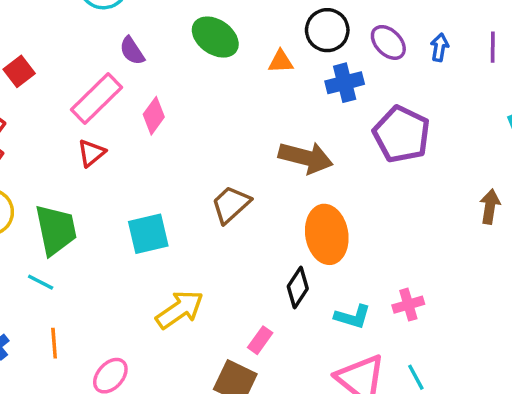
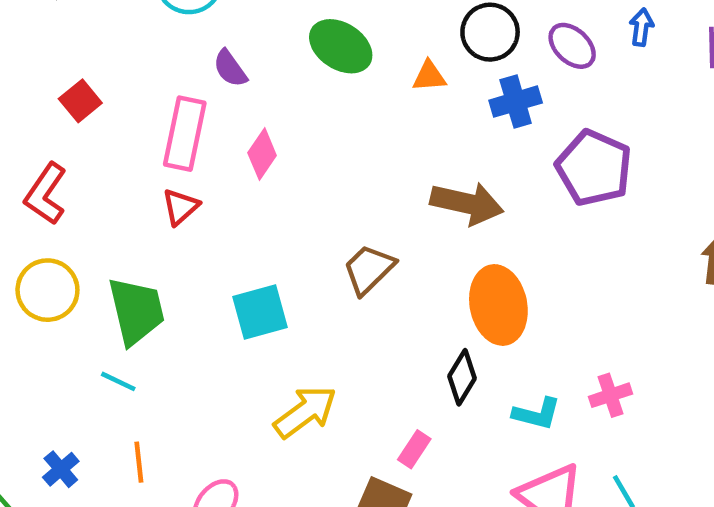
blue arrow: (439, 47) -> (641, 27), moved
pink rectangle: (96, 98) -> (185, 134), turned -32

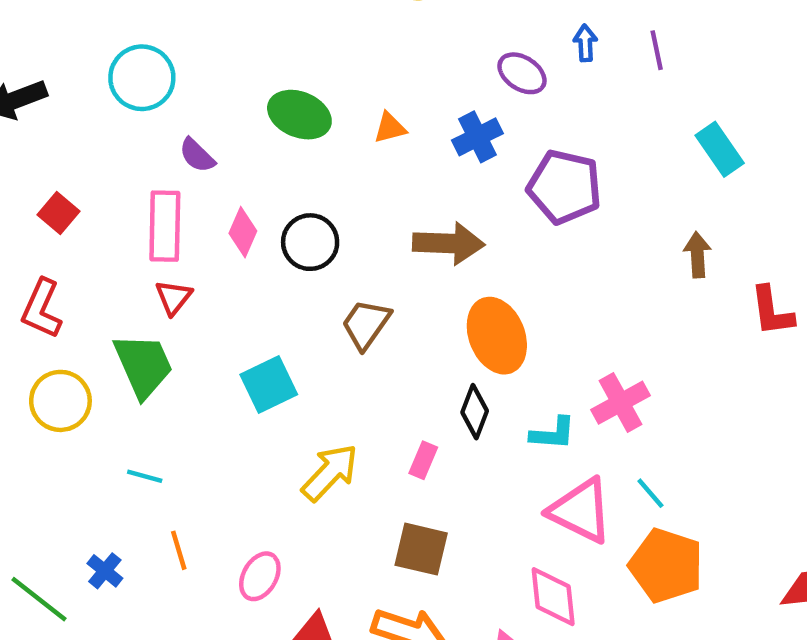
black circle: (490, 32) -> (310, 242), moved
green trapezoid: (136, 311) -> (143, 365), moved
pink cross: (610, 395) -> (621, 403), size x1.4
pink rectangle: (414, 449) -> (423, 460), moved

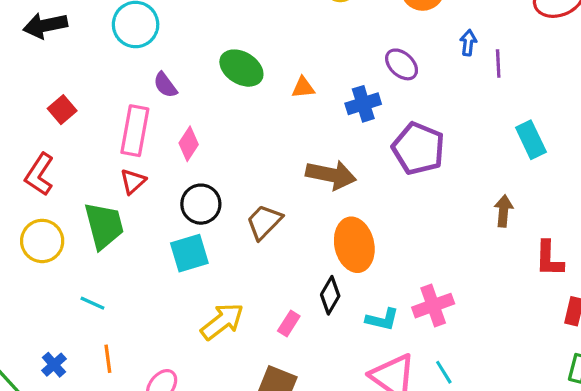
blue arrow: (585, 43) -> (468, 43), moved
black circle: (310, 242) -> (201, 204), moved

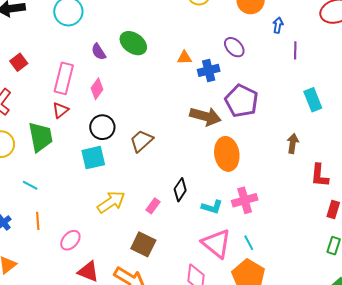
blue arrow: (468, 43) -> (278, 25), moved
purple semicircle: (165, 85) -> (99, 52), moved
orange triangle: (303, 87) -> (184, 58), moved
brown arrow: (331, 175) -> (205, 116), moved
orange ellipse: (354, 245) -> (227, 154), moved

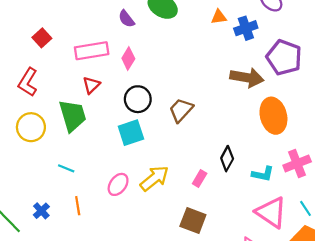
pink rectangle: (64, 78) -> (92, 51), turned 72
pink ellipse: (70, 240) -> (118, 184), moved

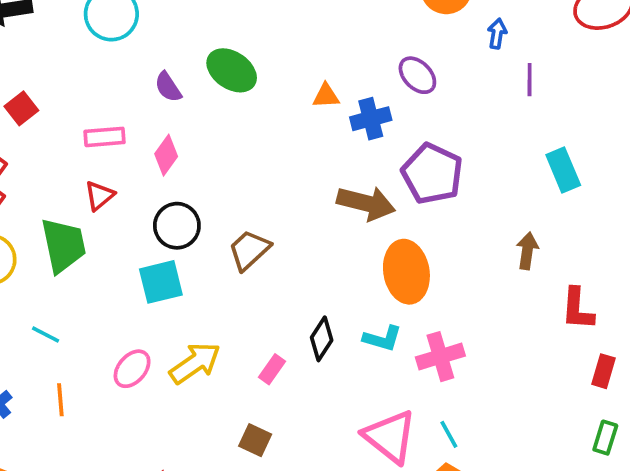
pink rectangle: (92, 51) -> (104, 137), size x0.7
cyan L-shape: (263, 174) -> (382, 339), moved
brown square: (193, 220) -> (255, 440), size x0.7

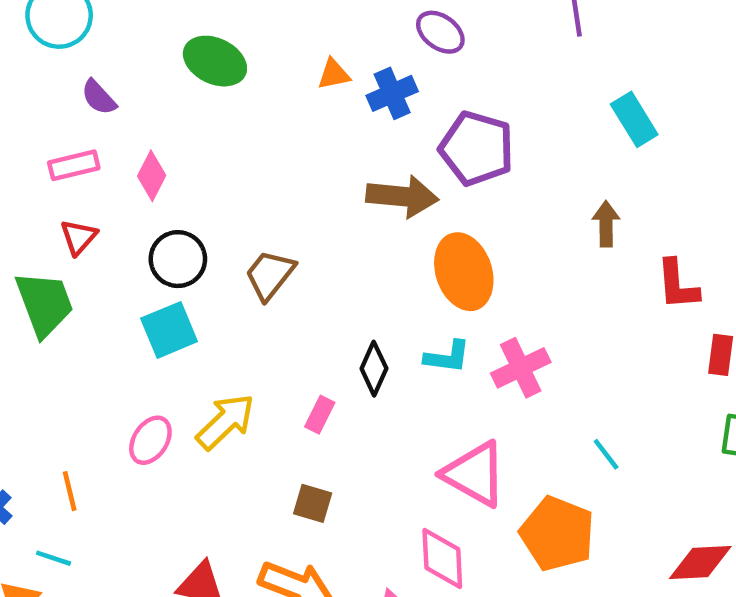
purple semicircle: (168, 87) -> (99, 97), moved
cyan line: (46, 334) -> (54, 558), moved
cyan line: (449, 434) -> (606, 454), moved

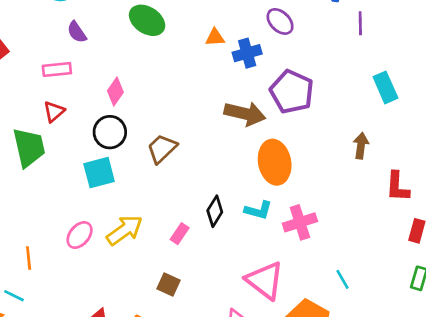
pink diamond: (152, 176) -> (115, 92), moved

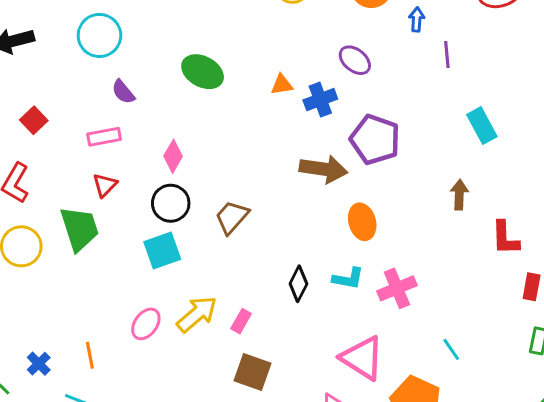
orange ellipse: (275, 162) -> (362, 222), size x0.7
pink rectangle: (180, 234) -> (241, 321), moved
brown square: (169, 285) -> (252, 372), size x1.4

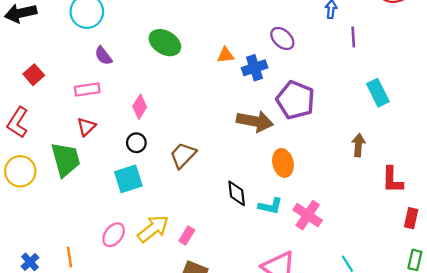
black circle: (171, 203) -> (136, 143), size x0.7
black diamond: (298, 284) -> (237, 193), moved, turned -36
pink cross: (397, 288) -> (308, 215), turned -36

